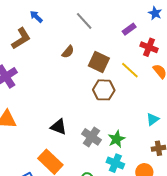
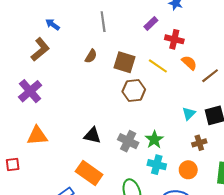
gray line: (84, 21) -> (103, 22), turned 42

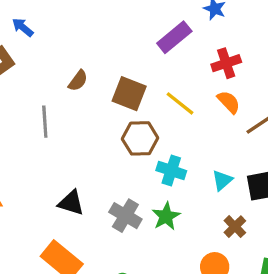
gray line: (103, 22) -> (45, 122), moved
purple rectangle: (151, 24) -> (174, 37), size x1.5
red cross: (174, 39) -> (226, 63), moved, turned -36
brown cross: (199, 143) -> (235, 227), turned -32
cyan cross: (157, 165) -> (171, 171), moved

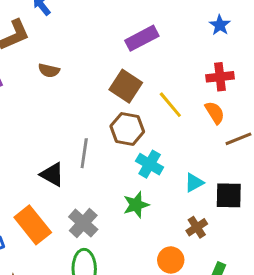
purple rectangle: (174, 37) -> (142, 38), moved
brown semicircle: (78, 81) -> (49, 70), moved, turned 55
gray line: (45, 122) -> (84, 153), moved
gray cross: (125, 216) -> (83, 223), moved

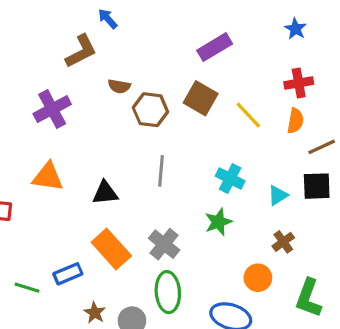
orange semicircle: (215, 113) -> (295, 121), turned 45
brown hexagon: (127, 129) -> (150, 110), moved
black triangle: (52, 174) -> (105, 193), moved, turned -32
black square: (229, 195) -> (317, 186), moved

